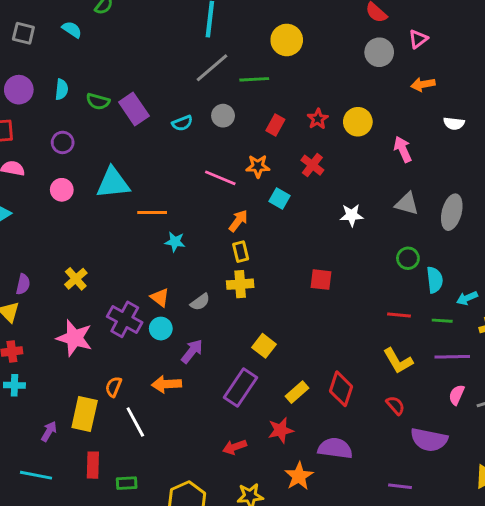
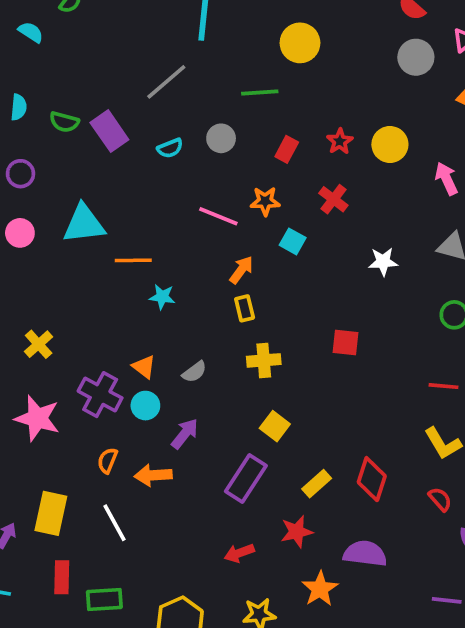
gray line: (212, 68) -> (166, 82), moved
yellow cross: (240, 284) -> (264, 360), moved
orange semicircle: (113, 387) -> (107, 461), moved
green rectangle: (127, 483) -> (104, 600), size x1.4

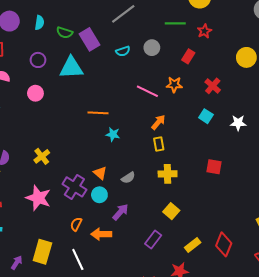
red star: (340, 141) -> (204, 31), moved
cyan triangle: (84, 224) -> (71, 68), moved
cyan square: (293, 241) -> (206, 116), moved
purple rectangle: (246, 478) -> (153, 239), size x0.7

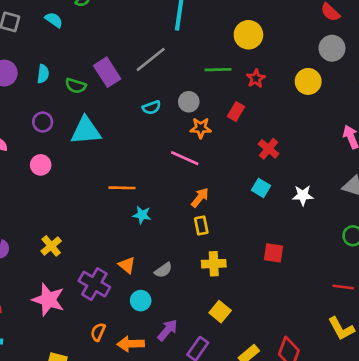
purple rectangle: (89, 39) -> (107, 72), moved
yellow circle: (246, 57) -> (308, 81), moved
orange star: (174, 85) -> (201, 128), moved
cyan circle: (99, 195) -> (141, 301), moved
purple arrow: (120, 212) -> (167, 330), moved

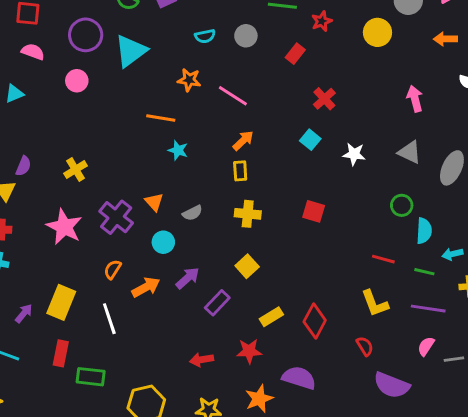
purple circle: (43, 122) -> (86, 35), size x1.5
orange star: (201, 128) -> (189, 80), moved
cyan triangle: (86, 131) -> (131, 51), turned -40
orange arrow: (131, 344) -> (146, 287), turned 145

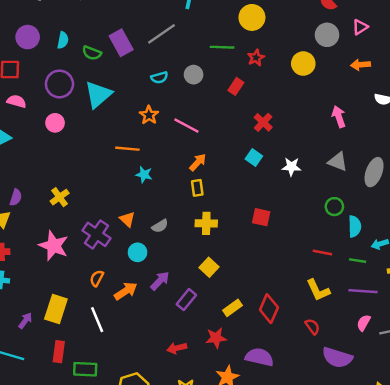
orange star: (189, 80) -> (149, 115), turned 30

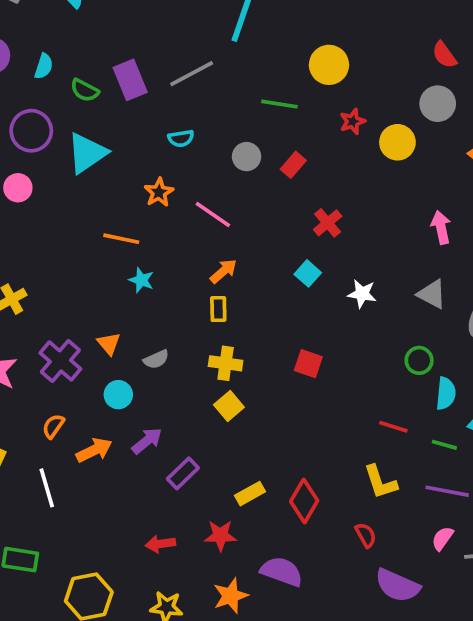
red star: (256, 58) -> (352, 121), moved
gray circle: (194, 75) -> (247, 157), moved
yellow square: (209, 267) -> (229, 406), moved

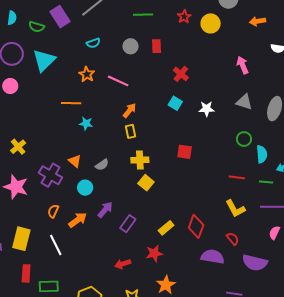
red rectangle: (293, 165) -> (157, 46), turned -32
purple semicircle: (282, 571) -> (213, 257), moved

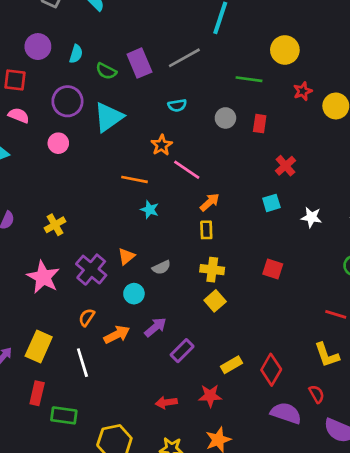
pink line: (118, 81) -> (187, 170), moved
cyan square: (175, 103) -> (271, 203), turned 32
orange triangle: (75, 161) -> (126, 256), turned 32

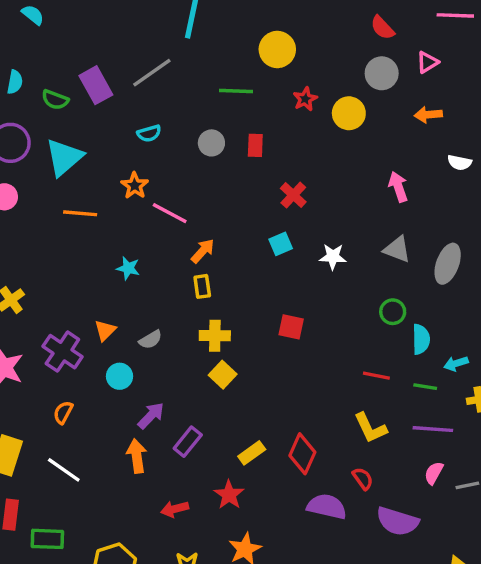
orange line: (135, 179) -> (80, 213), moved
orange arrow: (117, 335) -> (137, 456), moved, turned -65
white line: (82, 363) -> (64, 470), turned -32
red star: (210, 396) -> (229, 495), turned -30

